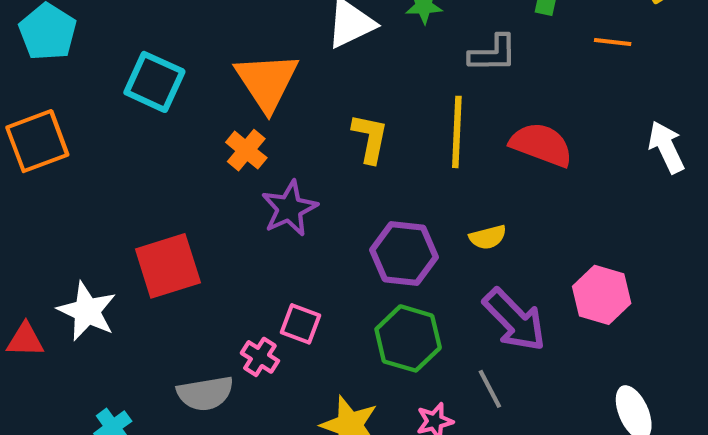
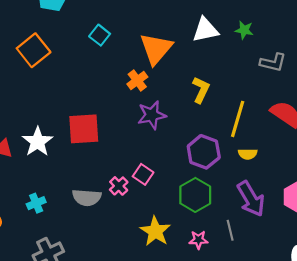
cyan square: (154, 82) -> (100, 35), size x0.7
yellow line: (457, 132) -> (238, 119), moved
orange square: (37, 141) -> (34, 50), turned -32

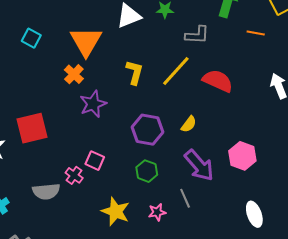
yellow line: (238, 119) -> (176, 71), moved, turned 36
yellow semicircle: (248, 154) -> (189, 124), turned -42
green hexagon: (195, 195) -> (147, 171), size x0.7

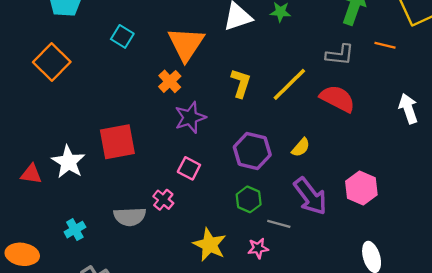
gray L-shape: (197, 35) -> (340, 55), moved
pink square: (95, 161) -> (189, 168), moved
gray line: (185, 198) -> (279, 224), moved, turned -54

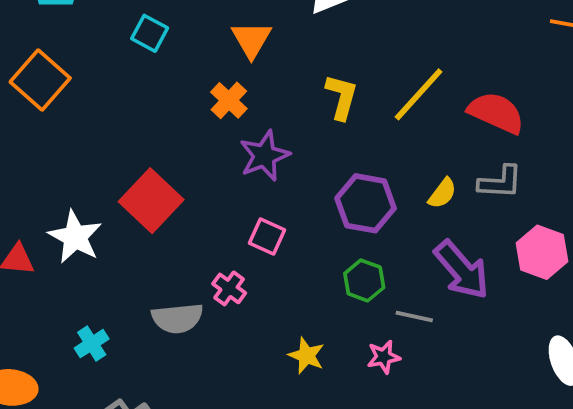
orange triangle: (186, 44) -> (251, 40), size x0.7
gray L-shape: (340, 55) -> (500, 182), moved
red square: (117, 142) -> (151, 201), turned -33
yellow star: (210, 245) -> (306, 356), size x0.7

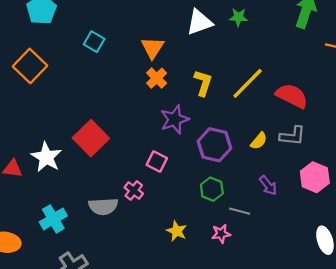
orange cross: (229, 100) -> (157, 78), moved
purple star: (264, 156) -> (175, 119), moved
purple arrow: (462, 270) -> (268, 185), size x0.6
cyan cross: (92, 344) -> (53, 219), size x1.4

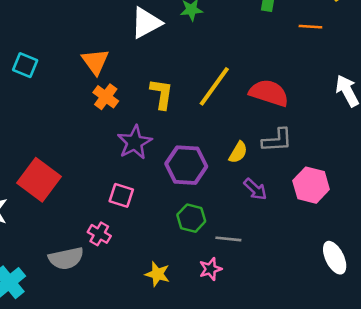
purple arrow: (268, 185) -> (255, 189), moved

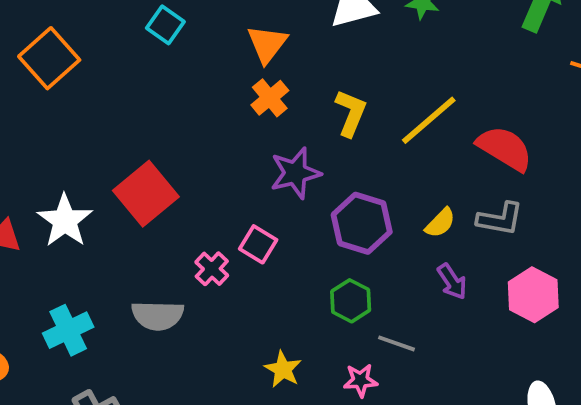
pink cross: (99, 234) -> (212, 269), moved

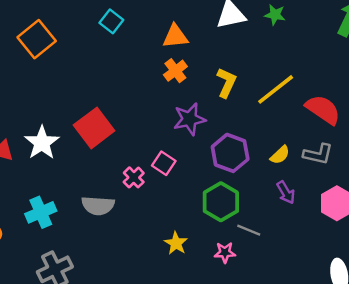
orange triangle: (267, 44) -> (175, 36), turned 44
green hexagon: (351, 301) -> (221, 202), size x1.4

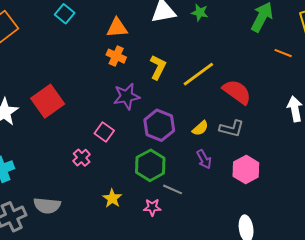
orange cross: (175, 71) -> (116, 56), turned -30
pink cross: (134, 177) -> (82, 158), moved
gray semicircle: (98, 206) -> (47, 206), moved

